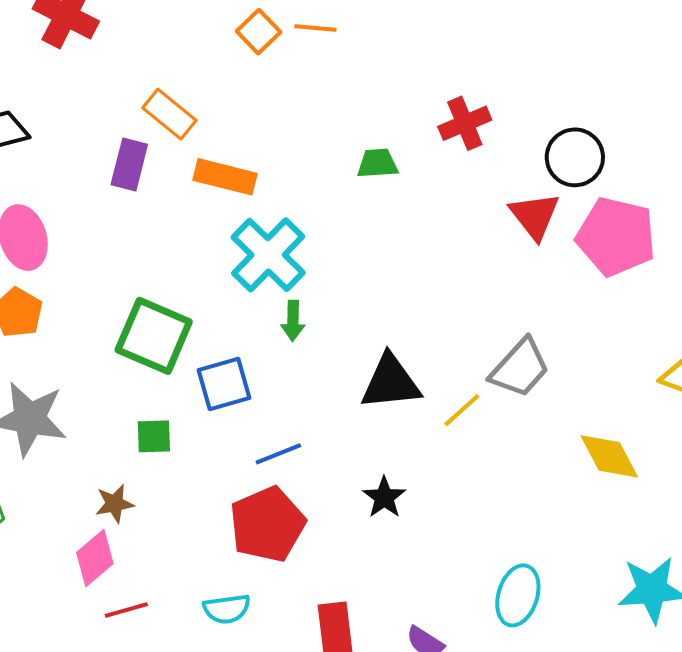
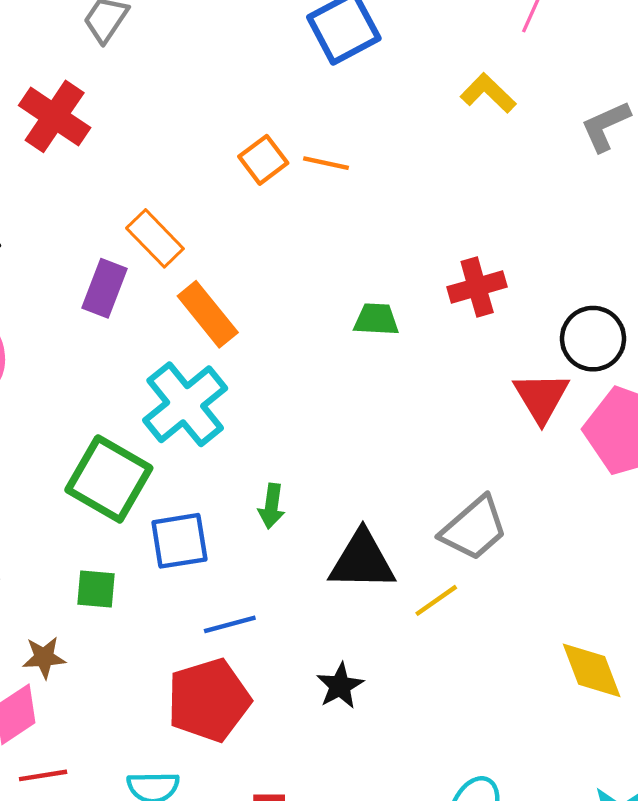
orange rectangle: (225, 177) -> (208, 314), turned 30
cyan cross: (268, 255) -> (185, 404), moved
green arrow: (293, 321) -> (272, 506), moved
gray trapezoid: (520, 368) -> (474, 528), moved

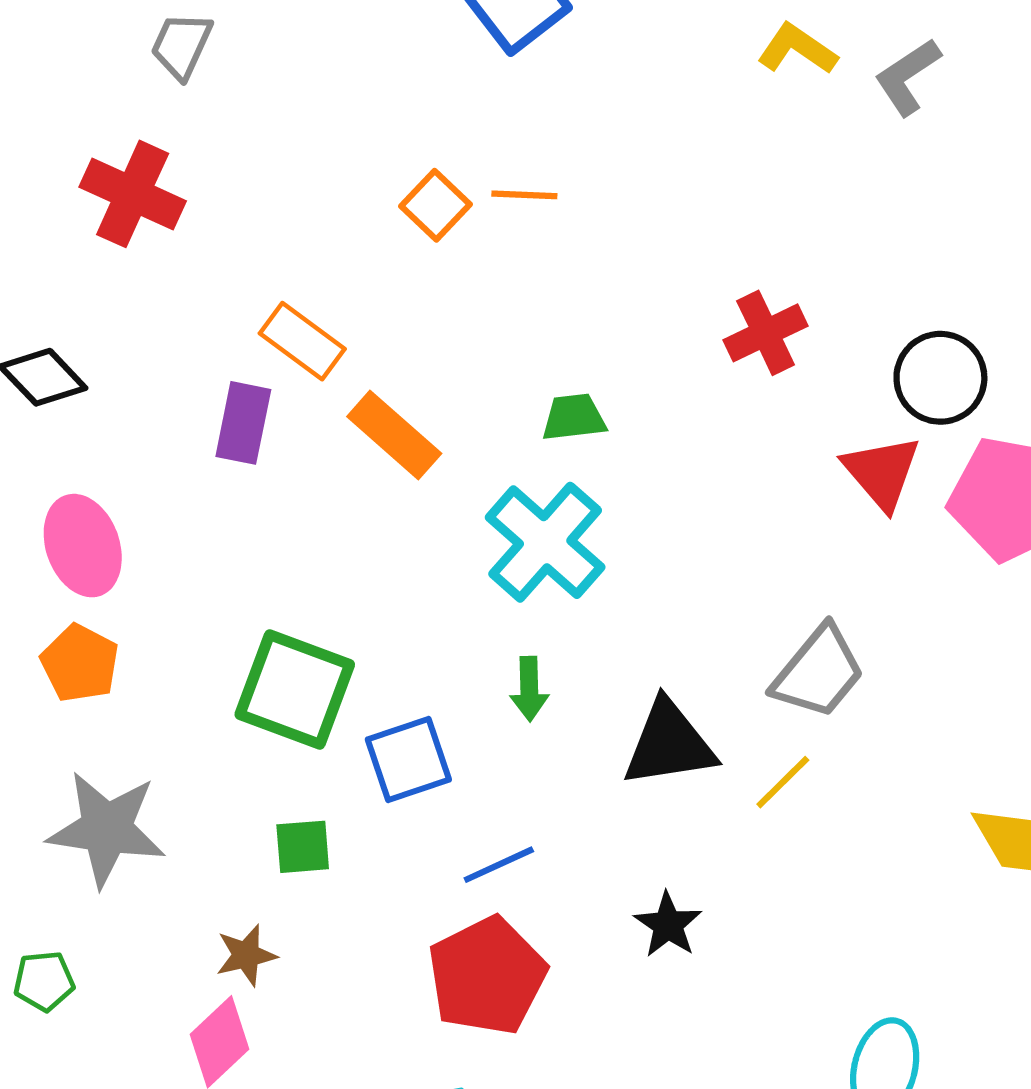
yellow L-shape: (488, 93) -> (797, 49), moved
green trapezoid: (376, 319) -> (574, 417), moved
cyan cross: (185, 404) -> (545, 542), moved

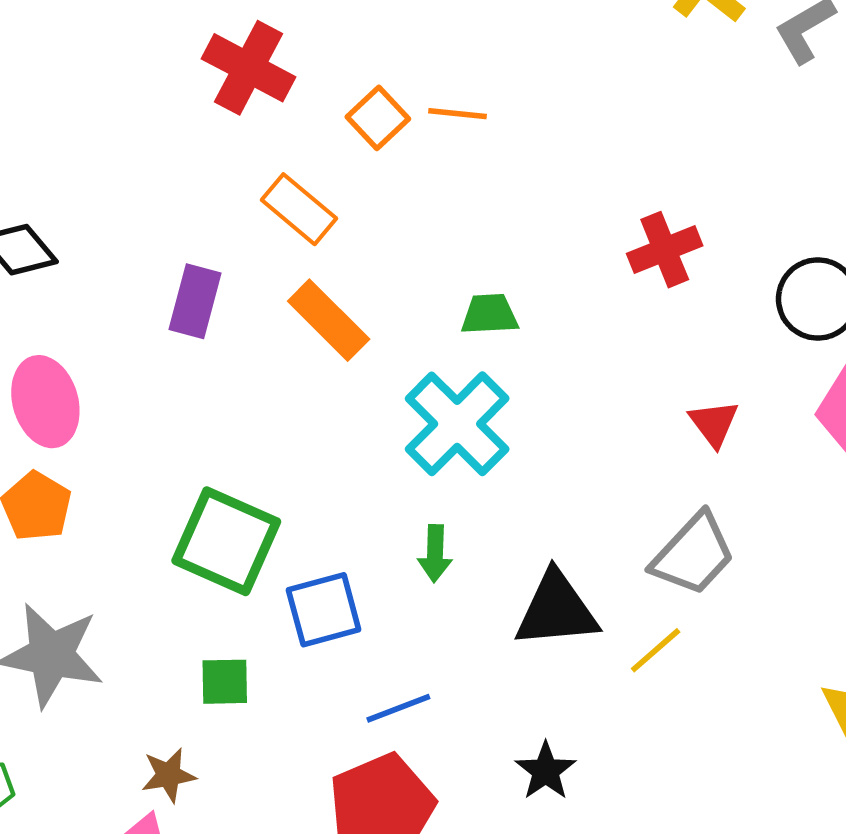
red cross: (133, 194) -> (249, 68), moved
orange rectangle: (302, 341) -> (299, 209), moved
red triangle: (882, 472) -> (714, 423), moved, size x0.7

